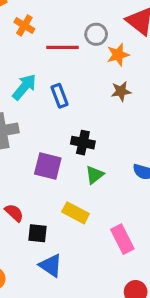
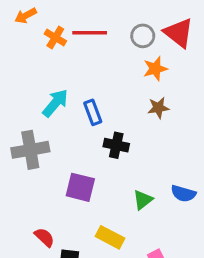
gray circle: (96, 34) -> (143, 36), moved
red line: (62, 47) -> (90, 33), moved
black cross: (83, 143) -> (116, 145), moved
green triangle: (95, 175) -> (143, 200), moved

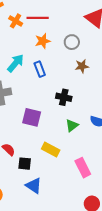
gray circle: (143, 36) -> (72, 42), moved
orange star: (155, 69) -> (43, 41), moved
black cross: (116, 145) -> (64, 97), moved

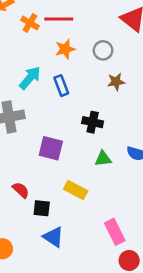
green triangle: (72, 125) -> (103, 159), turned 32
pink rectangle: (83, 168) -> (115, 232), moved

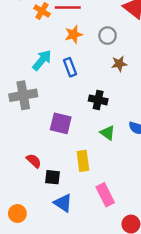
green triangle: (103, 159) -> (108, 133), turned 42
yellow rectangle: (76, 190) -> (83, 161), turned 54
pink rectangle: (115, 232) -> (105, 195), moved

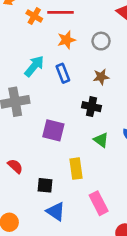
brown star: (119, 64) -> (101, 77), moved
red semicircle: (34, 161) -> (15, 166), moved

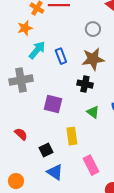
orange star: (66, 40) -> (25, 28), moved
brown star: (101, 77) -> (93, 59), size x1.6
black square: (45, 185) -> (46, 150), turned -32

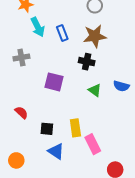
cyan arrow: (37, 50) -> (38, 27), turned 114
gray cross: (21, 80) -> (21, 58), size x0.7
yellow rectangle: (72, 136) -> (75, 128), moved
black square: (46, 150) -> (47, 129), turned 32

